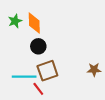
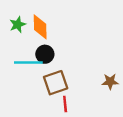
cyan line: (24, 77) -> (28, 63), moved
red line: (38, 89) -> (65, 104), moved, turned 32

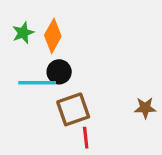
orange diamond: (40, 27) -> (53, 36), turned 30

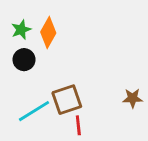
black circle: (59, 72) -> (24, 60), moved
cyan line: (37, 83) -> (34, 111), moved, turned -32

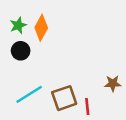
brown square: (67, 100) -> (64, 98), moved
red line: (78, 125) -> (87, 107), moved

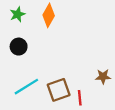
green star: (18, 25) -> (18, 14), moved
orange diamond: (41, 28) -> (49, 15), moved

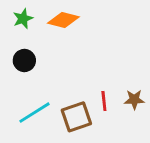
orange diamond: (49, 15) -> (63, 20), turned 75
red line: (80, 98) -> (104, 101), moved

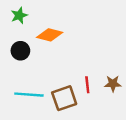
orange diamond: (63, 20) -> (50, 35), moved
cyan line: (34, 113) -> (29, 95), turned 36

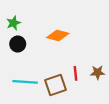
green star: (19, 15) -> (13, 23), moved
orange diamond: (50, 35) -> (58, 36), moved

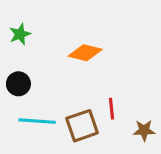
black circle: (18, 44) -> (18, 84), moved
brown star: (98, 72) -> (144, 130), moved

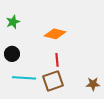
red line: (112, 109) -> (57, 60), moved

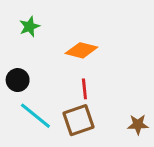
green star: (13, 22) -> (29, 27), moved
cyan line: (24, 78) -> (35, 116), turned 35

